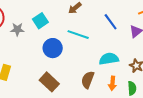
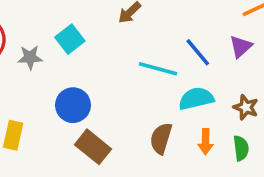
blue line: (111, 22) -> (198, 52), moved
cyan line: (78, 35) -> (158, 69), moved
blue circle: (53, 48) -> (73, 105), moved

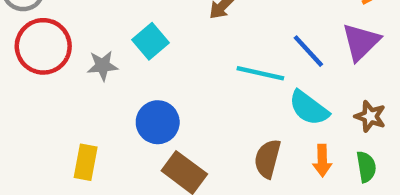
purple triangle: (241, 47) -> (361, 42), size x1.4
cyan semicircle: (196, 99) -> (309, 108), turned -128

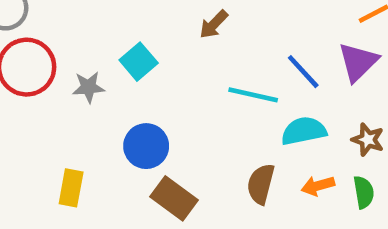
cyan semicircle: (309, 108) -> (304, 131), turned 132
orange arrow: (322, 161) -> (318, 186), turned 76

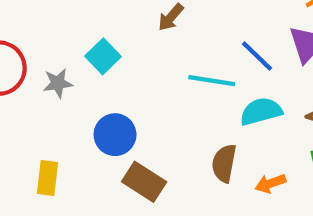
orange arrow: (318, 186) -> (270, 183), moved

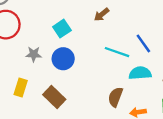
gray star: (58, 83) -> (34, 54), moved
blue circle: (115, 135) -> (63, 59), moved
brown rectangle: (144, 182) -> (54, 97), moved

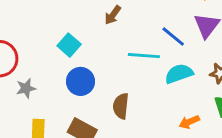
gray star: (34, 54) -> (26, 88), moved
brown semicircle: (115, 97) -> (121, 106), moved

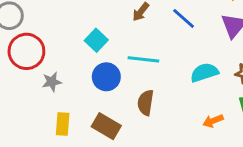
blue line: (173, 36) -> (184, 18), moved
cyan line: (144, 56) -> (143, 59), moved

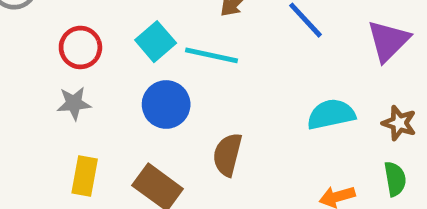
red circle: (26, 51) -> (80, 47), moved, size x0.7
cyan line: (143, 59) -> (211, 55), moved

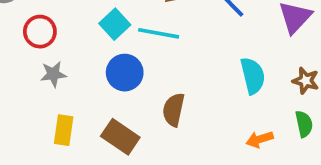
red circle: (80, 47) -> (40, 32), moved
cyan semicircle: (331, 114) -> (253, 76), turned 90

